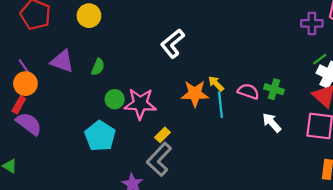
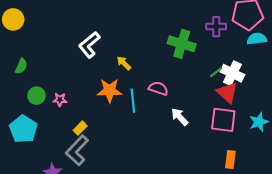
green line: (320, 59) -> (216, 72), moved
yellow arrow: (216, 84) -> (124, 63), moved
green cross: (274, 89) -> (182, 44), moved, size x1.5
pink star: (140, 104) -> (60, 100), size x0.5

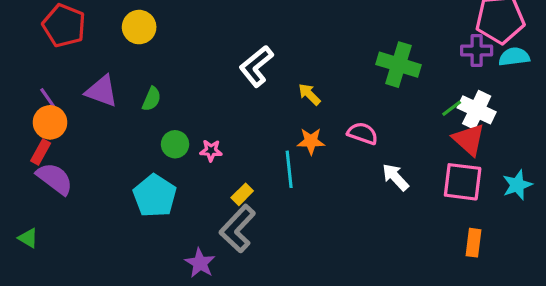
purple cross: (216, 27) -> (477, 50), moved
orange star: (110, 90) -> (311, 141), moved, size x0.7
cyan line: (133, 101) -> (289, 169), moved

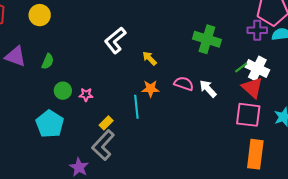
white arrow: (395, 177) -> (208, 89), moved
orange rectangle: (474, 243) -> (255, 154), size x1.6

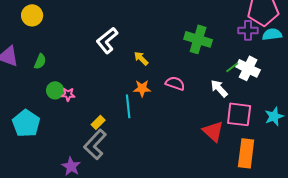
red triangle: (252, 88) -> (213, 131), moved
white arrow: (208, 89) -> (219, 88), moved
pink star: (86, 95) -> (68, 94), moved
cyan pentagon: (50, 124) -> (26, 123), moved

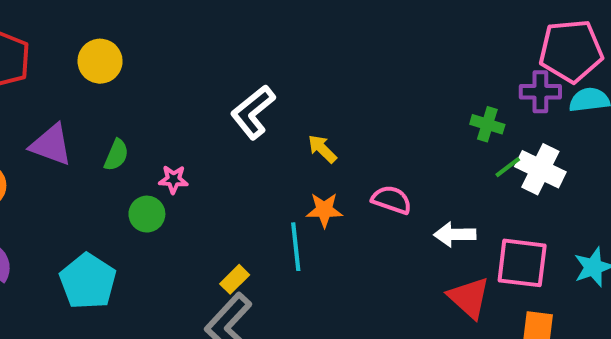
green cross: (198, 39) -> (487, 124), moved, size x0.6
white arrow: (219, 88) -> (455, 234), moved, turned -48
pink star: (68, 94) -> (173, 179), moved

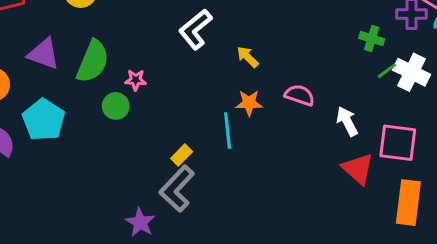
green semicircle: (116, 155) -> (93, 62), size x1.8
white arrow: (455, 234) -> (347, 121), turned 64
cyan pentagon: (88, 281) -> (44, 120), moved

